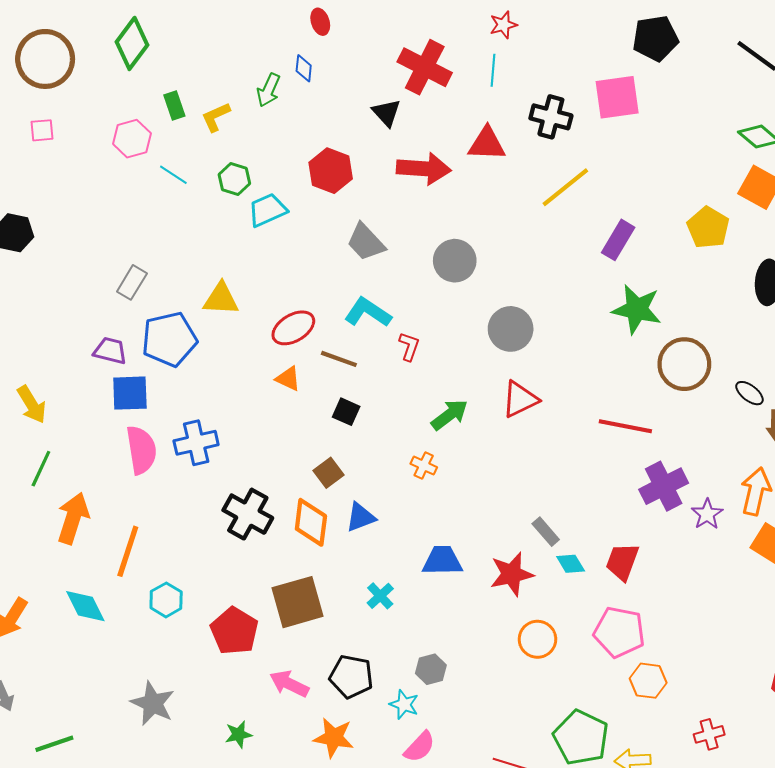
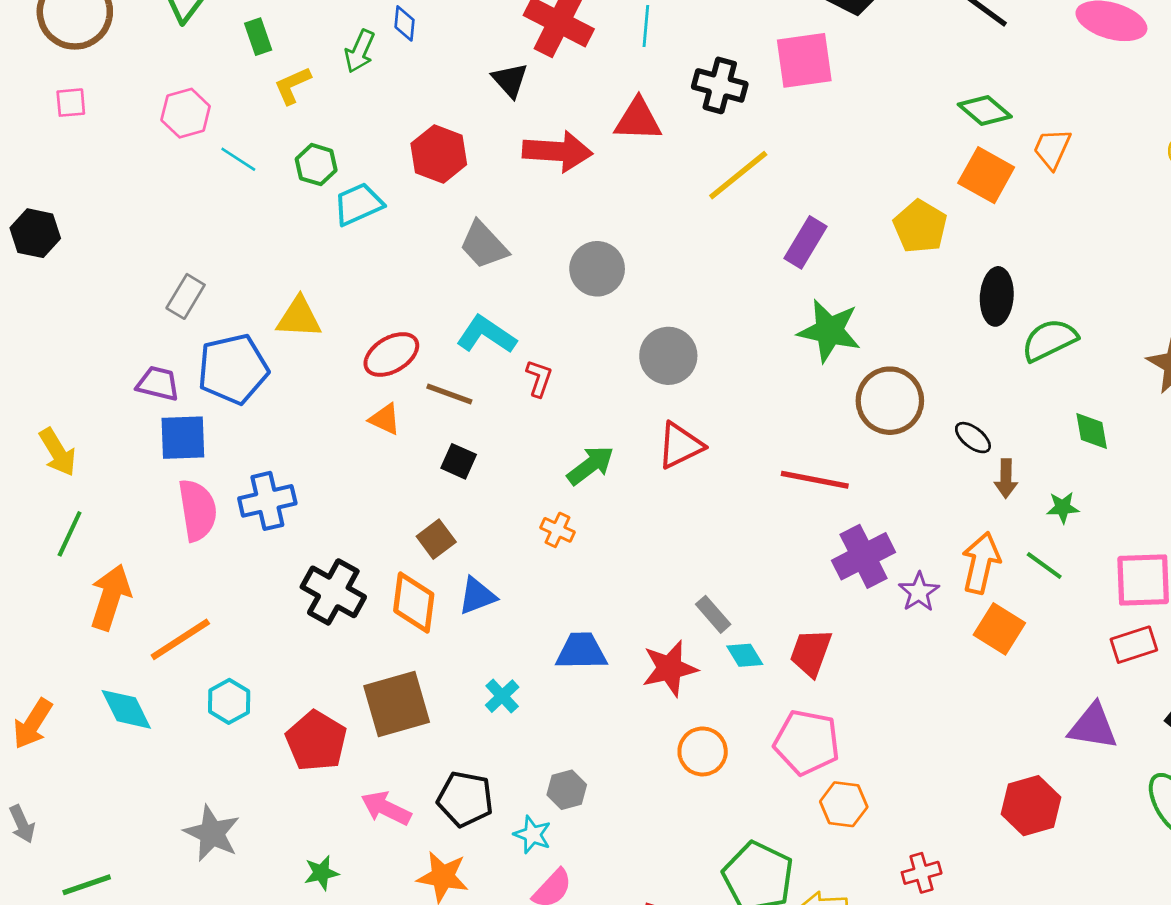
green rectangle: (174, 106) -> (258, 37), moved
orange line: (128, 551) -> (180, 639), turned 39

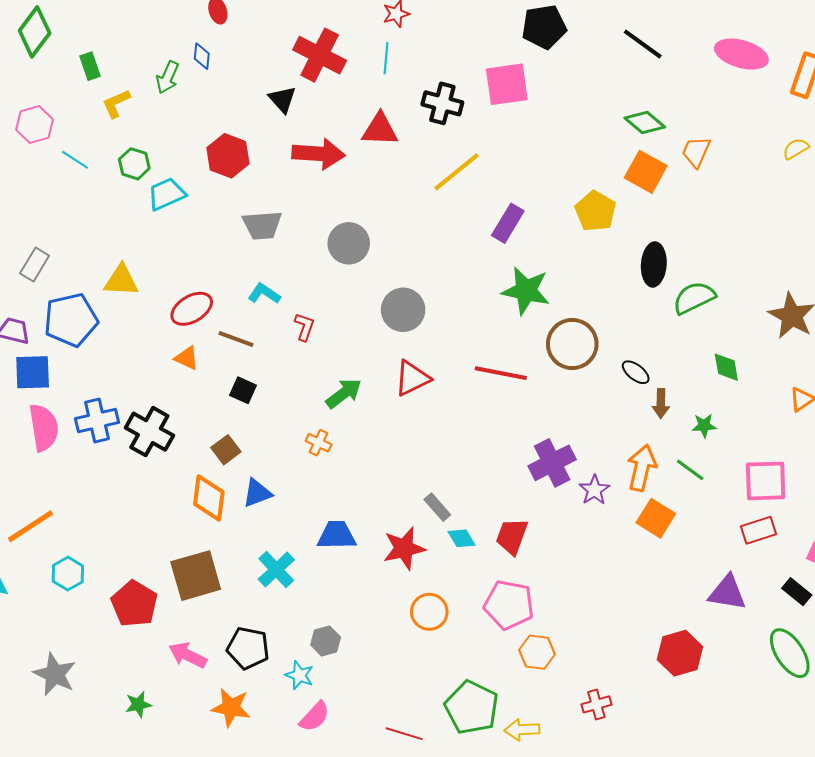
gray trapezoid: (484, 245) -> (262, 225), turned -51
cyan L-shape: (486, 335) -> (264, 294), size x0.7
red line: (815, 480) -> (501, 373), moved
black cross: (333, 592) -> (149, 432), moved
cyan cross: (502, 696) -> (276, 570), size x1.4

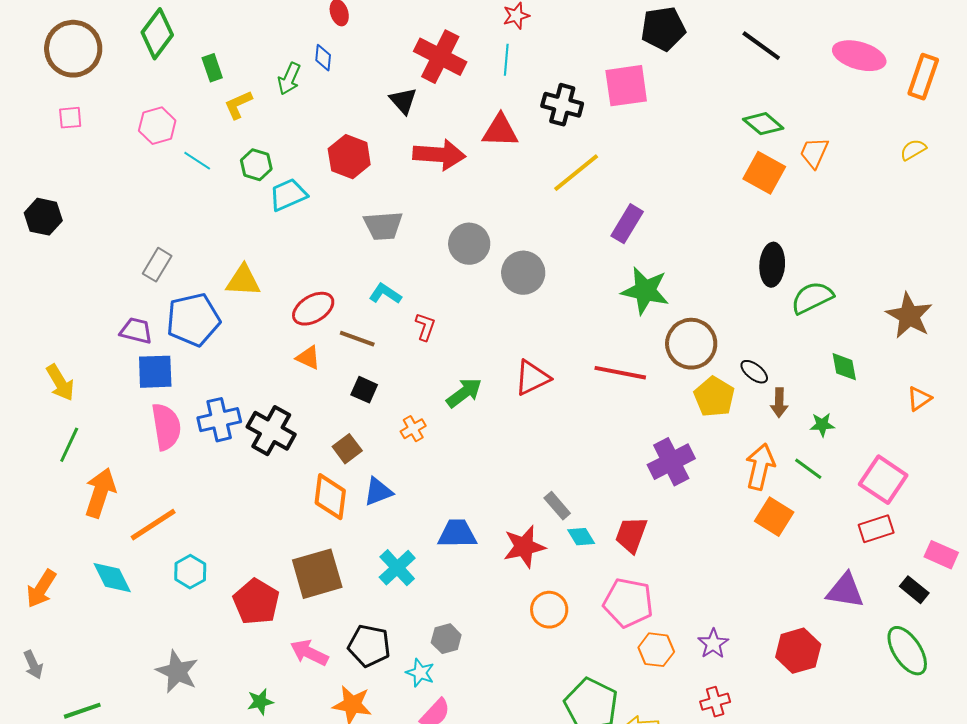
yellow pentagon: (595, 211) -> (714, 397), moved
gray circle: (403, 310) -> (523, 273), moved
orange cross: (319, 443) -> (413, 429), moved, turned 35
pink square: (766, 481) -> (883, 480), turned 36
purple star: (594, 490) -> (713, 644), moved

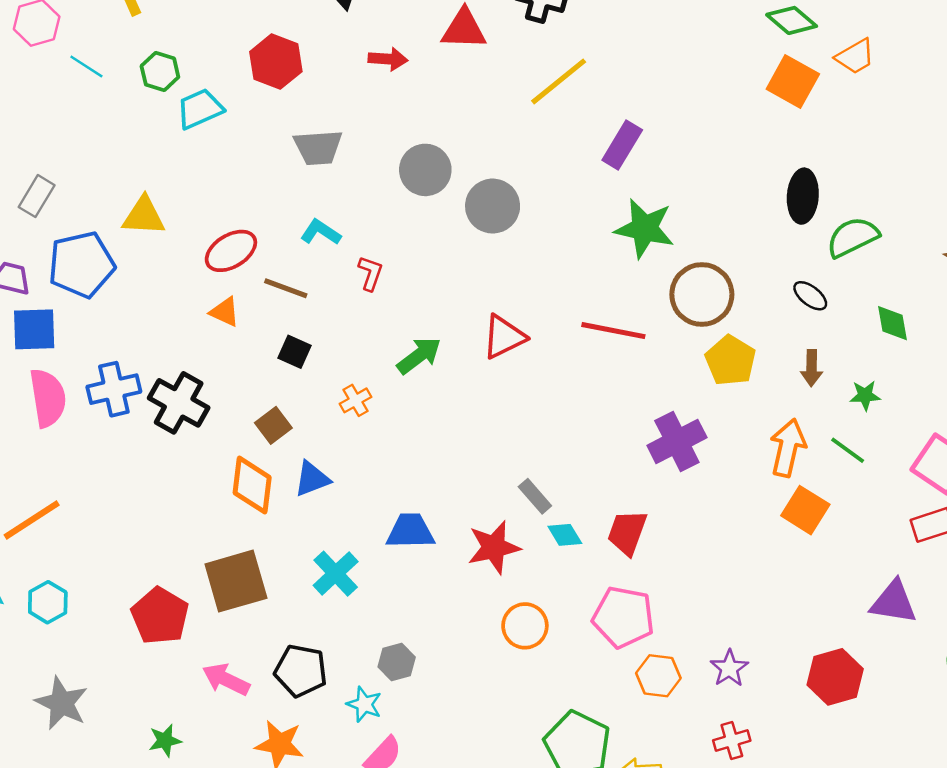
orange trapezoid: (814, 153) -> (855, 57), turned -144
red arrow: (439, 155) -> (388, 59), size x0.6
black ellipse: (754, 372) -> (810, 296), moved
cyan hexagon: (190, 572) -> (48, 602), moved

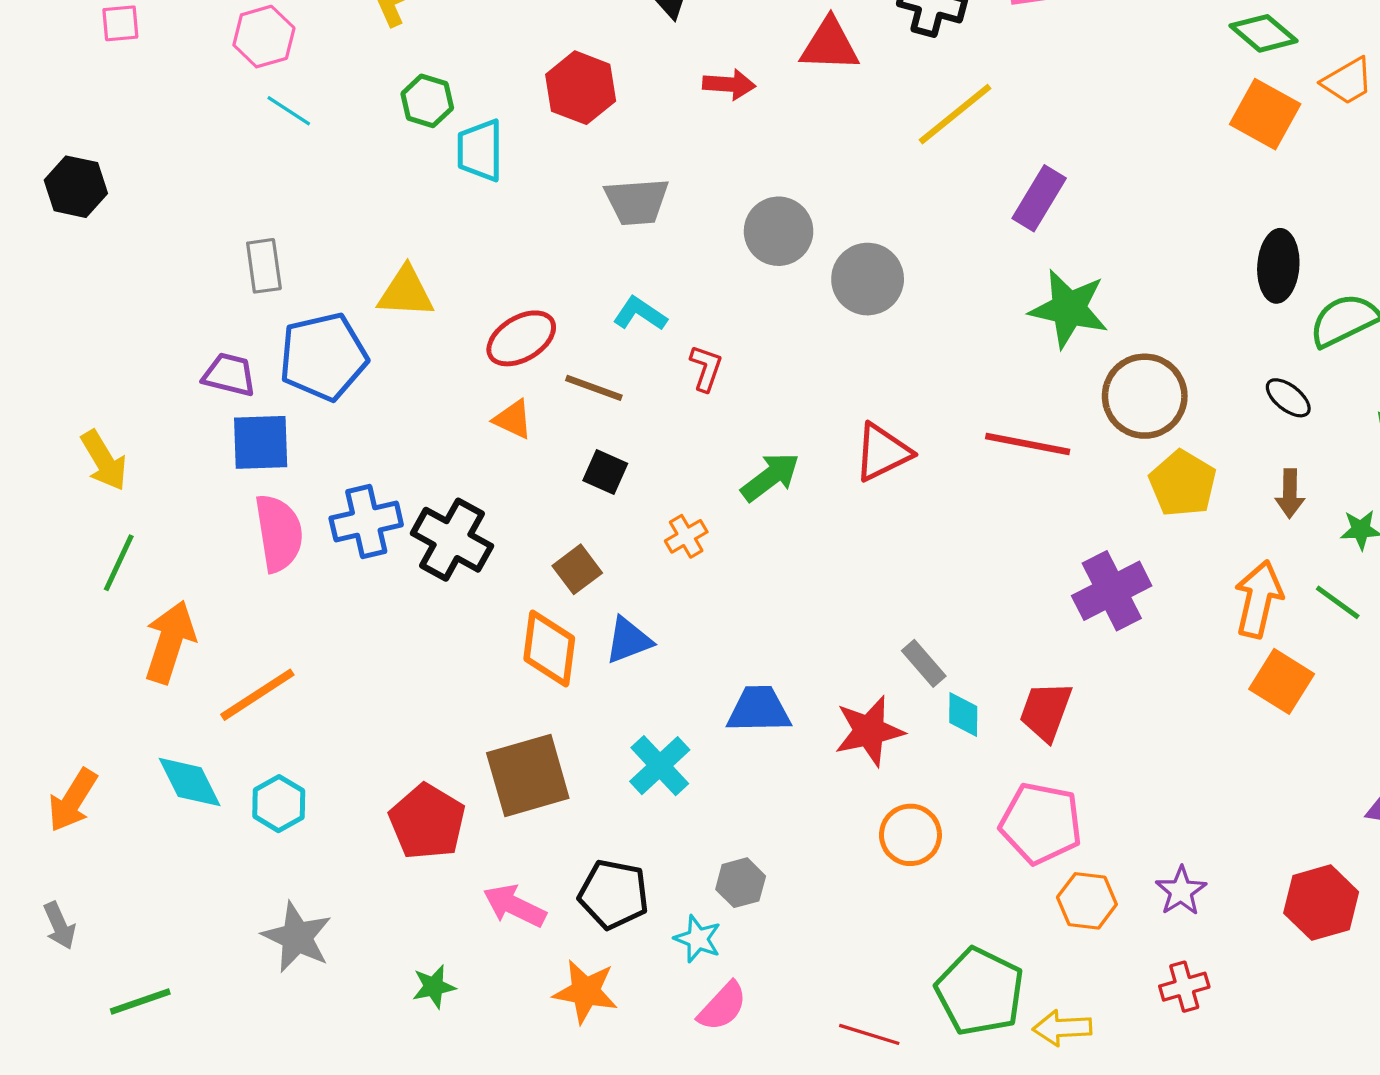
cyan line: (86, 67) -> (289, 111), moved
cyan trapezoid: (200, 109) -> (480, 150), turned -66
gray rectangle: (37, 196) -> (264, 266), turned -39
cyan diamond: (565, 535) -> (963, 714), turned 32

